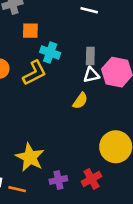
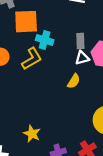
orange square: (30, 31) -> (26, 22), size x1.6
yellow star: (30, 157) -> (32, 134), size x0.7

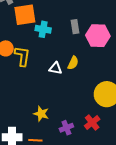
white triangle: (82, 58) -> (55, 68), moved, turned 32
yellow L-shape: (32, 59) -> (22, 56), moved, turned -45

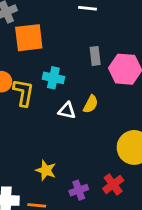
cyan cross: (43, 29) -> (53, 78), moved

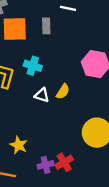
gray rectangle: (95, 56) -> (46, 26), moved
red cross: (113, 184) -> (64, 162), moved

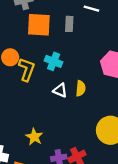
yellow semicircle: (63, 92) -> (81, 88), turned -32

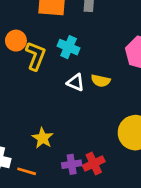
yellow semicircle: (81, 88) -> (101, 81), turned 96

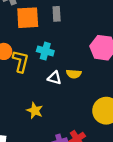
yellow star: (43, 138) -> (35, 111), moved

